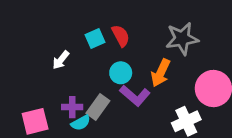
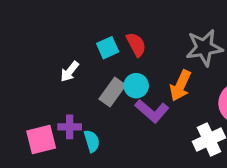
purple cross: (72, 107) -> (70, 127), moved
gray rectangle: (98, 107) -> (112, 92), moved
cyan semicircle: (81, 123) -> (92, 141), turned -78

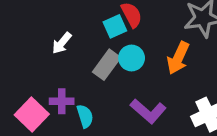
cyan square: (108, 48) -> (115, 26), moved
purple L-shape: (152, 111) -> (148, 111), moved
pink square: (41, 140) -> (32, 115), turned -32

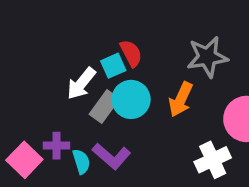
white arrow: (62, 43) -> (81, 83), moved, size x1.4
cyan circle: (132, 58) -> (131, 99), size x1.4
purple L-shape: (148, 111) -> (111, 156), moved

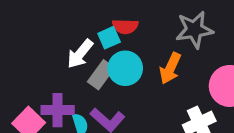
red semicircle: (131, 53) -> (125, 26), turned 120
purple cross: (56, 146) -> (58, 110), size x1.4

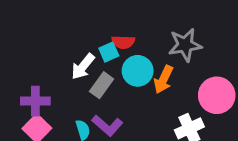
cyan circle: (125, 68) -> (138, 71), moved
purple cross: (58, 110) -> (35, 101), moved

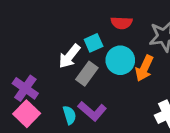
red semicircle: (123, 42) -> (122, 23), moved
purple cross: (35, 101) -> (25, 88), turned 35

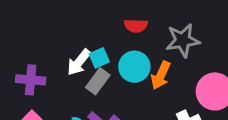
cyan square: (94, 43) -> (99, 58), moved
purple cross: (25, 88) -> (31, 80), moved, turned -30

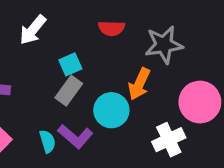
white arrow: (79, 62) -> (33, 30), moved
cyan circle: (134, 67) -> (111, 110), moved

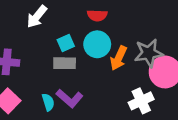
gray star: (164, 45) -> (149, 53), moved
gray rectangle: (69, 91) -> (65, 63), turned 55
cyan circle: (111, 110) -> (97, 44), moved

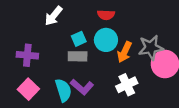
white cross: (141, 101) -> (127, 85), moved
cyan semicircle: (48, 102) -> (63, 90), size x1.5

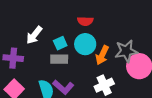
white arrow: (54, 16) -> (34, 35), moved

